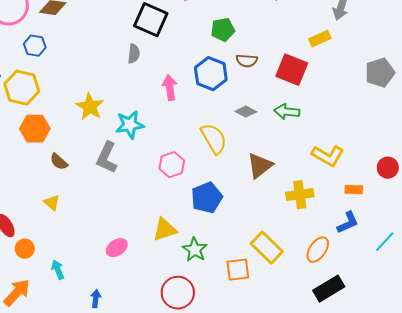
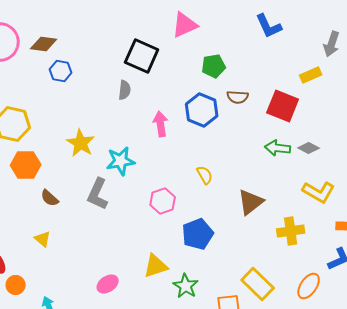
blue hexagon: (35, 46) -> (61, 71), moved
gray diamond: (246, 112) -> (309, 148), moved
yellow semicircle: (214, 139) -> (205, 175), size x0.6

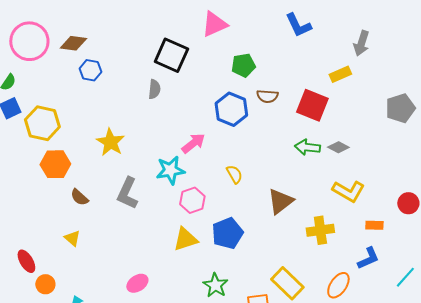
pink arrow: (161, 124) -> (193, 143), moved, turned 60
cyan star: (121, 161) -> (170, 170), moved
yellow triangle: (156, 266) -> (185, 239), moved

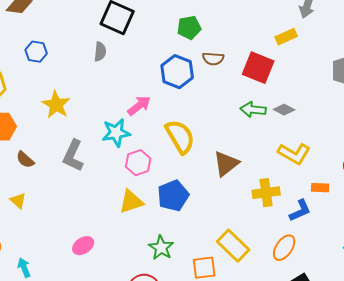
blue hexagon: (90, 70) -> (36, 52), moved
yellow semicircle: (234, 174) -> (180, 137), size x1.8
blue L-shape: (368, 258) -> (300, 211), moved

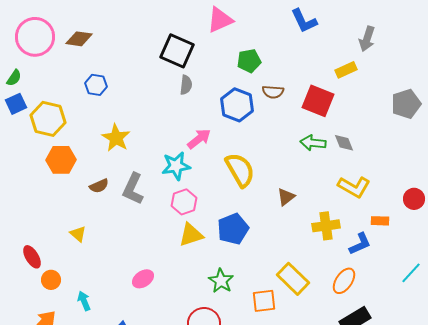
gray semicircle: (100, 52) -> (186, 85), moved
gray diamond: (284, 110) -> (344, 143), turned 40
brown semicircle: (25, 160) -> (99, 186), moved, turned -66
pink hexagon: (138, 163) -> (184, 202), moved
brown triangle: (226, 164) -> (286, 197), size x0.7

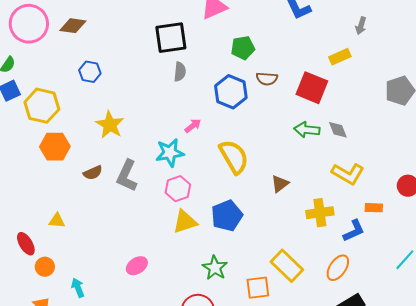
gray arrow: (367, 39) -> (361, 26), size x0.7
black square: (177, 51) -> (171, 38), turned -32
pink arrow: (199, 139) -> (193, 126), size x0.7
yellow triangle: (78, 234) -> (57, 221), moved, turned -36

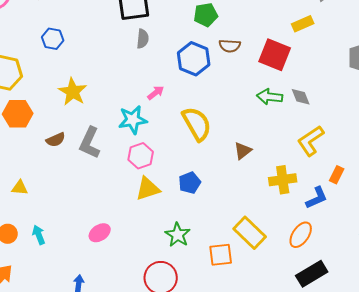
yellow L-shape: (348, 174) -> (311, 141), turned 116
orange rectangle: (374, 208) -> (337, 175), turned -66
blue pentagon: (227, 216) -> (190, 183), size x0.7
cyan arrow: (78, 288) -> (39, 235), moved

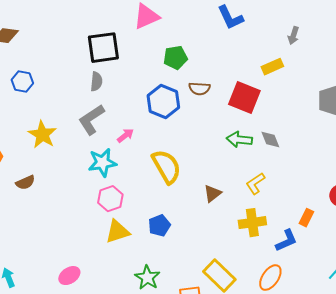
gray semicircle: (143, 39) -> (96, 82), moved
yellow L-shape: (311, 141) -> (255, 184), moved, size x0.7
gray L-shape: (90, 143) -> (91, 120), moved, turned 32

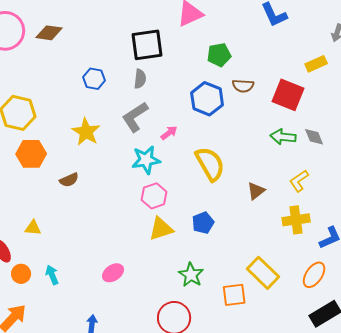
blue hexagon: (22, 82) -> (94, 79), moved

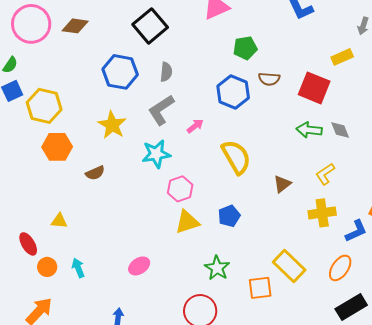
black square: (147, 45) -> (150, 26), moved, turned -32
blue hexagon: (94, 79) -> (120, 72), size x1.6
cyan star: (146, 160) -> (156, 154), moved

